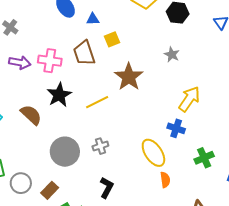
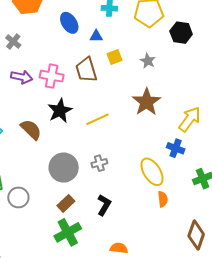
gray star: (172, 54) -> (148, 61), moved
brown star: (129, 77) -> (147, 102), moved
brown rectangle: (50, 190) -> (66, 203), moved

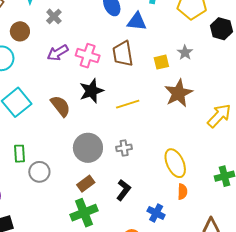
blue triangle: (96, 36) -> (137, 21), size x1.5
yellow square: (115, 57) -> (161, 62), moved
purple arrow: (22, 77) -> (58, 53), turned 130
blue cross: (176, 148) -> (156, 213), moved

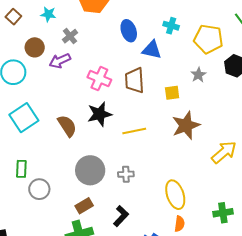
purple arrow: (58, 53) -> (60, 61), moved
gray star: (185, 53) -> (198, 75), moved

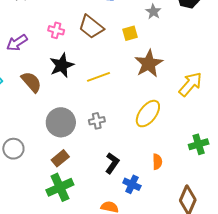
purple arrow: (60, 61) -> (17, 43), moved
pink cross: (99, 79) -> (56, 30), size x0.7
brown trapezoid: (135, 80) -> (91, 27), turned -40
yellow ellipse: (175, 195) -> (148, 114), moved, turned 64
black L-shape: (121, 216) -> (112, 163), moved

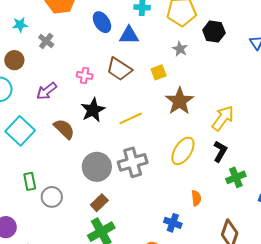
gray cross: (97, 121) -> (133, 162), size x1.8
black L-shape: (112, 163) -> (220, 151), moved

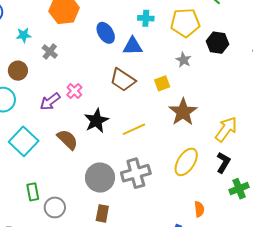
pink cross: (85, 75) -> (74, 91), moved, turned 35
brown rectangle: (99, 203) -> (102, 213), turned -36

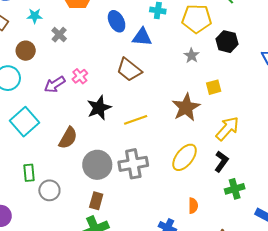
yellow square: (162, 83) -> (214, 87), moved
brown semicircle: (67, 140) -> (68, 138), moved, turned 70

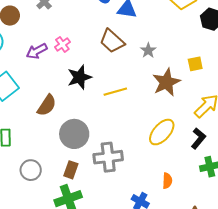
gray star: (192, 56) -> (148, 50), moved
gray cross: (133, 164) -> (108, 157), moved
gray circle: (49, 190) -> (31, 170), moved

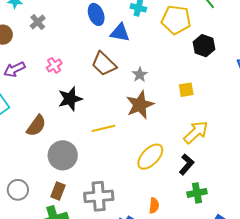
purple arrow: (37, 51) -> (14, 69), moved
brown star: (166, 82) -> (140, 105), moved
yellow line: (115, 92) -> (104, 128), moved
gray cross: (108, 157) -> (99, 196), moved

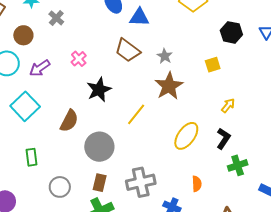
black hexagon: (204, 46) -> (231, 32), moved
yellow line: (104, 128) -> (136, 114), turned -30
yellow arrow: (196, 132) -> (228, 105), size x0.6

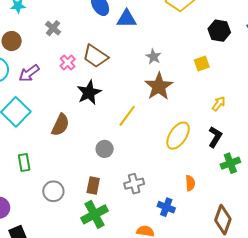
gray cross: (56, 18) -> (53, 28), moved
brown trapezoid: (128, 50) -> (95, 56), moved
gray circle: (99, 147) -> (105, 149), moved, size x0.6
gray cross: (141, 182) -> (134, 184), size x0.7

